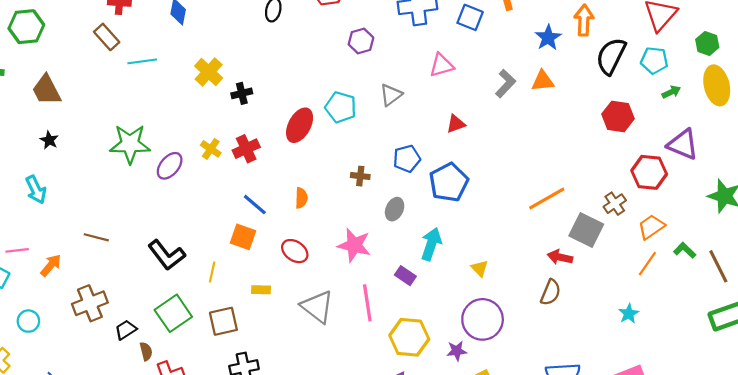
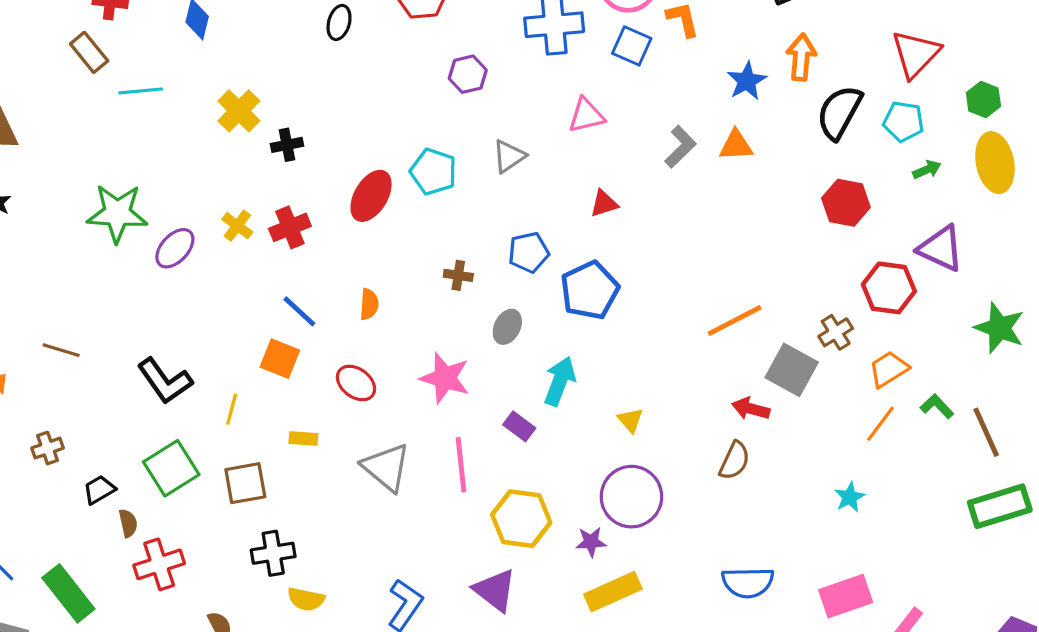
brown cross: (90, 303) -> (48, 448), size x0.6

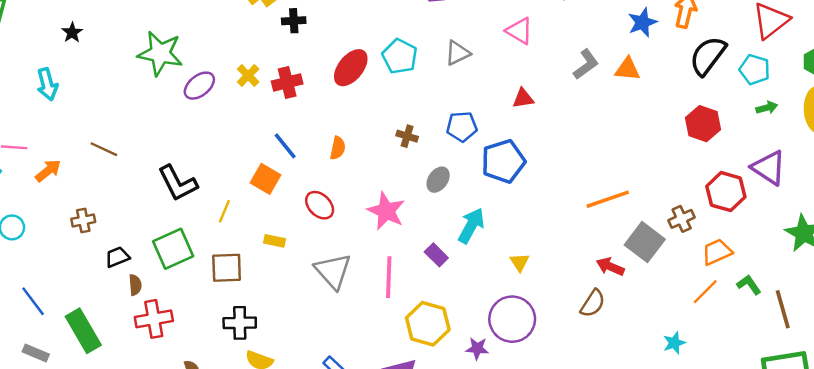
pink triangle: (586, 115) -> (519, 31), turned 36

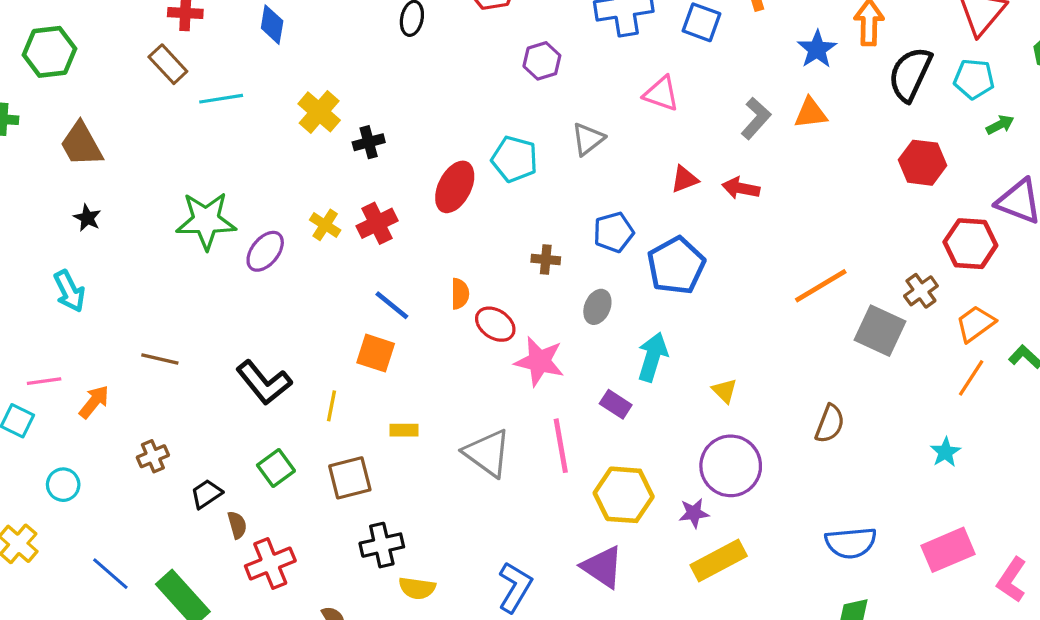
red ellipse: (320, 205) -> (495, 324), moved
green square: (173, 249) -> (276, 468), size x0.7
red arrow: (610, 267) -> (741, 188), moved

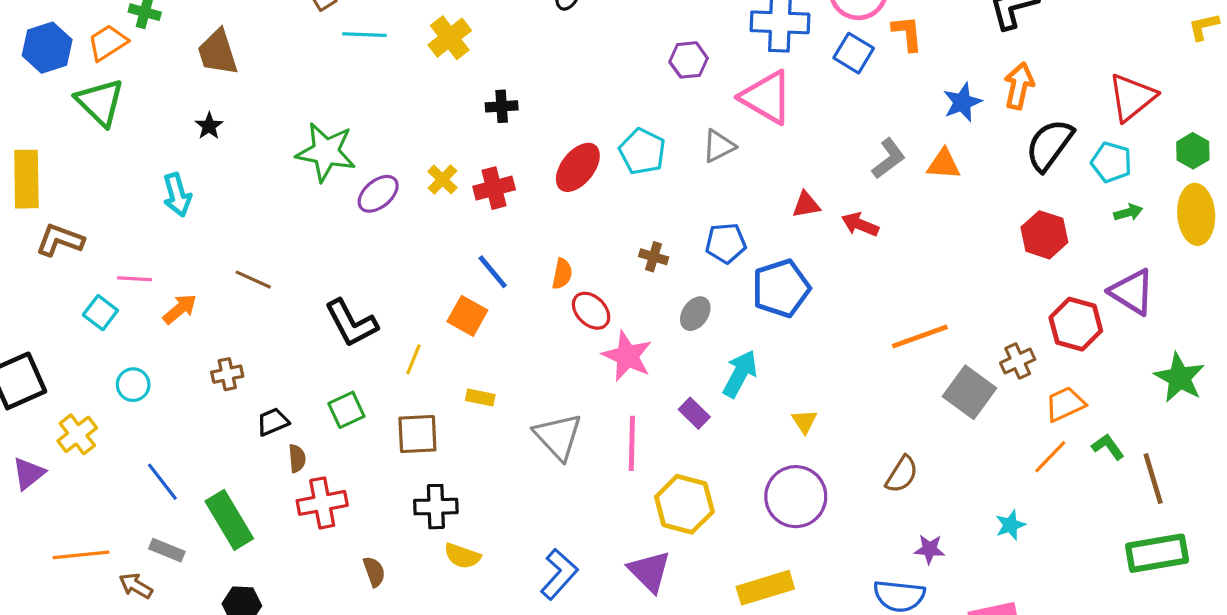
pink triangle: (661, 94) -> (767, 97), moved, size x1.5
yellow cross: (319, 112) -> (450, 38), moved
purple star: (694, 513) -> (930, 549), moved

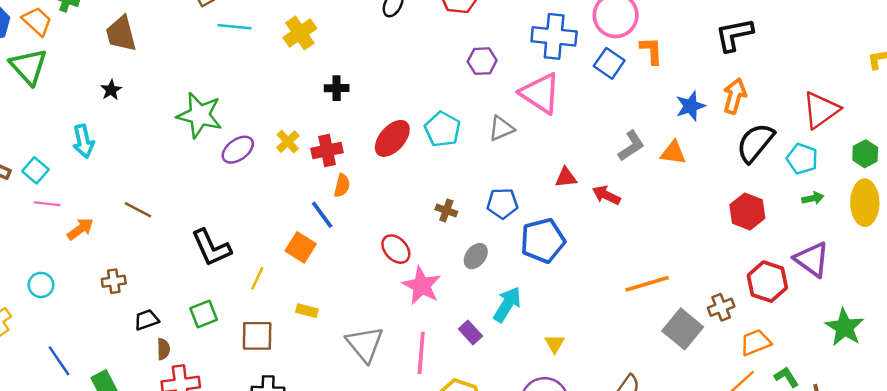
orange trapezoid: (108, 43) -> (37, 21), turned 72
orange semicircle: (562, 274) -> (342, 186), moved
cyan square: (100, 313) -> (35, 170), moved

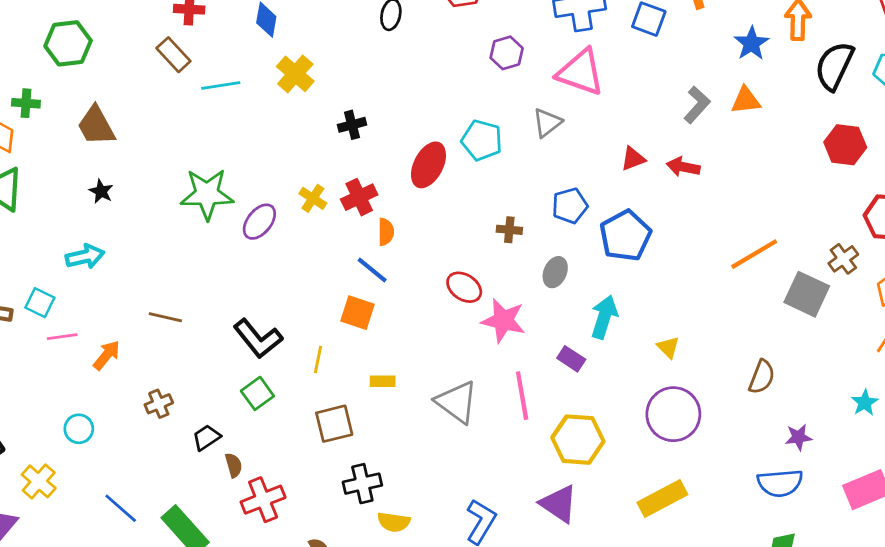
cyan arrow: (83, 141) -> (85, 256), turned -76
green square: (204, 314) -> (257, 393), moved

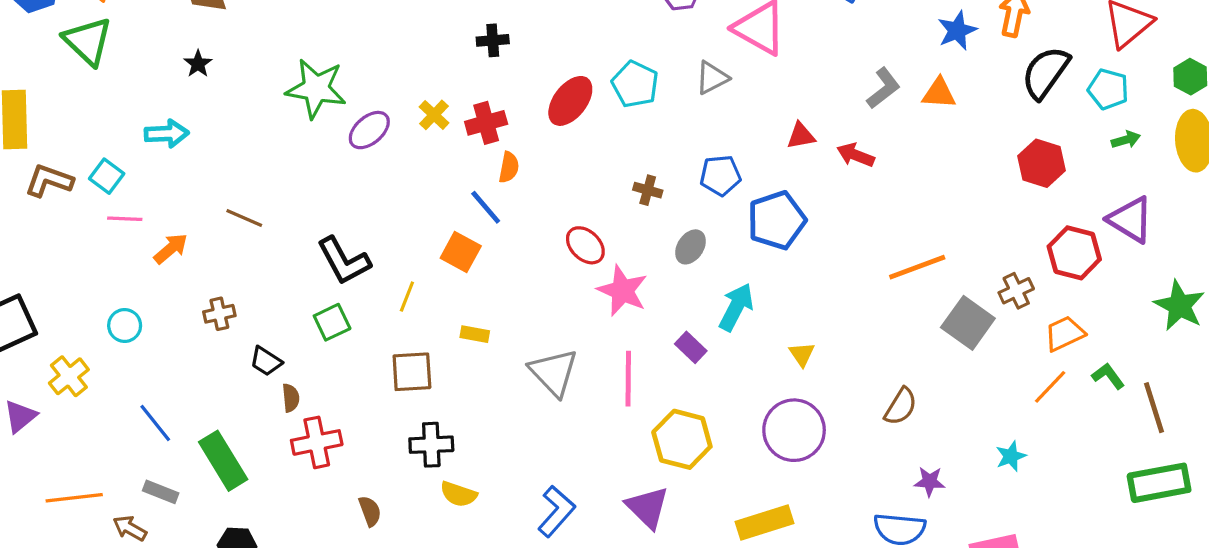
black trapezoid: (206, 437) -> (266, 361), turned -124

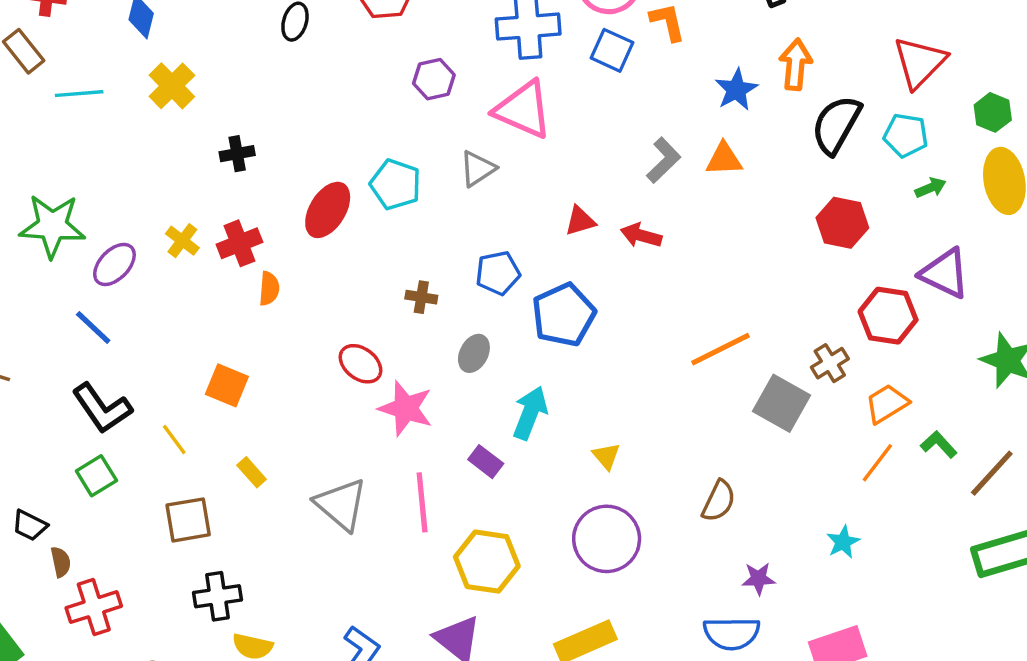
blue line: (486, 207) -> (93, 328), moved
yellow line: (407, 297) -> (174, 439), turned -52
yellow rectangle: (475, 334) -> (252, 472), turned 44
brown line: (1154, 408) -> (992, 473), turned 66

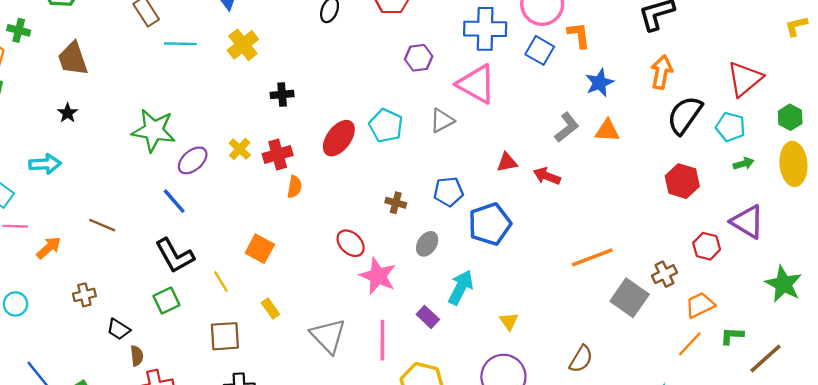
blue star: (736, 90) -> (599, 83), moved
red hexagon: (888, 316) -> (707, 246), size x0.7
green L-shape: (939, 444) -> (732, 336), turned -50

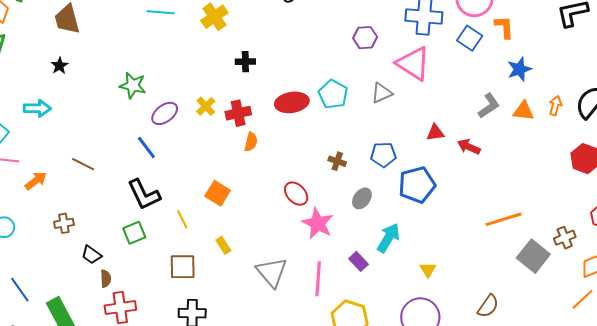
orange arrow: (661, 72) -> (555, 106), moved, size x0.7
green star: (154, 130) -> (133, 85), size x0.7
red ellipse: (339, 138) -> (292, 102), turned 40

